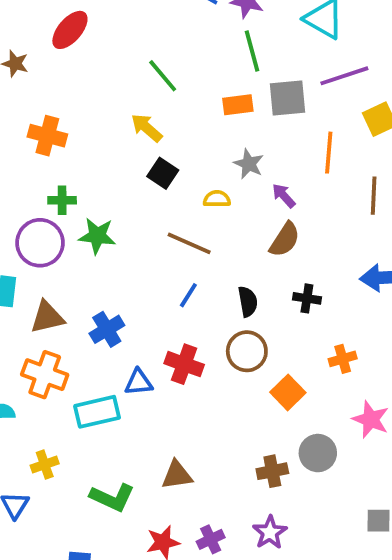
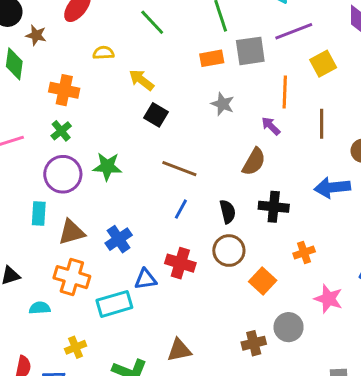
green line: (163, 76) -> (152, 22), moved
purple arrow: (284, 196) -> (271, 126), moved
yellow semicircle: (217, 199) -> (103, 53), moved
green cross: (62, 200) -> (61, 131), moved, turned -36
black cross: (307, 298) -> (274, 207), size x1.4

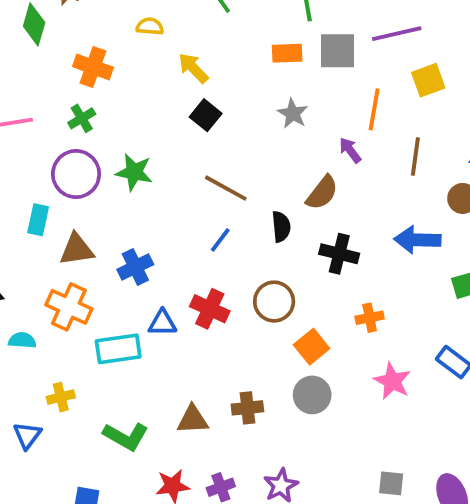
black semicircle: (228, 212) -> (281, 227), moved
gray circle: (289, 327) -> (312, 395), moved
brown cross: (254, 343) -> (247, 408), moved

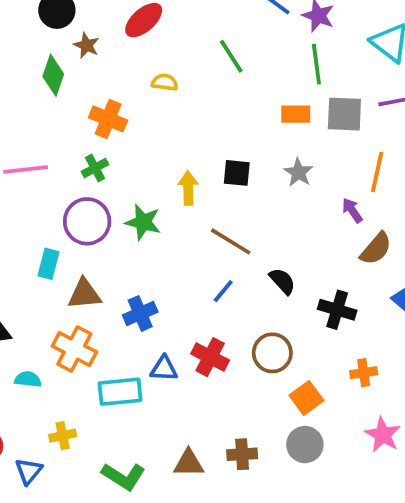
yellow arrow: (193, 68) -> (188, 188), moved, turned 40
black square: (206, 115) -> (237, 173), moved, turned -36
brown semicircle: (322, 193) -> (376, 249), moved
black semicircle: (281, 227) -> (282, 281), turned -40

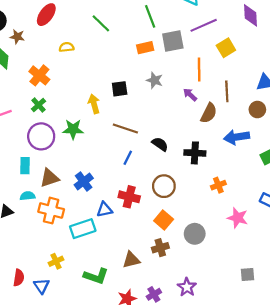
orange cross: (108, 119) -> (39, 75), turned 30
cyan semicircle: (28, 379) -> (27, 196), moved
orange square: (306, 398) -> (164, 220), moved

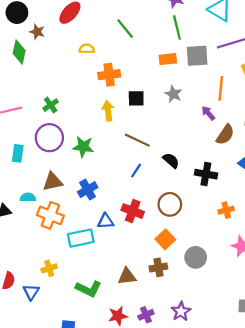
orange cross: (39, 75) -> (109, 75), moved, turned 36
green star: (73, 129) -> (83, 147), moved
cyan rectangle: (25, 166) -> (18, 153), moved

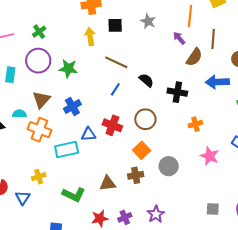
brown triangle: (53, 182) -> (41, 100), turned -36

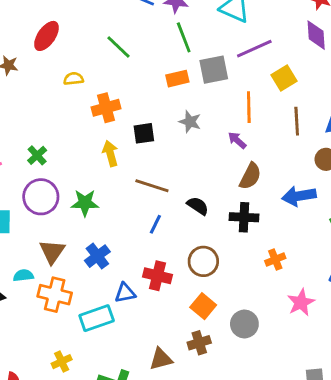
brown line: (213, 39) -> (297, 121), moved
brown semicircle: (194, 57) -> (250, 176), moved
pink star: (210, 156) -> (301, 302), turned 30

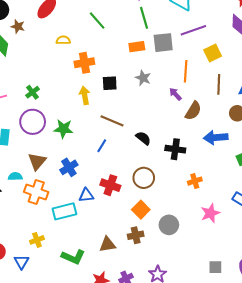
brown semicircle: (250, 176) -> (193, 111), moved
blue line: (155, 224) -> (102, 146), moved

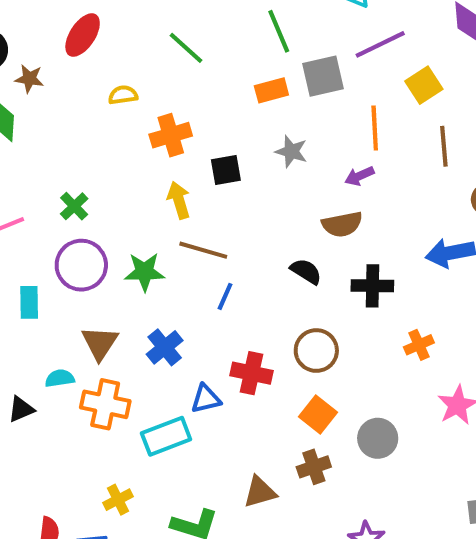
purple arrow: (175, 94) -> (359, 176), turned -64
brown semicircle: (193, 111) -> (342, 224), moved, turned 54
brown line: (112, 121) -> (203, 250), moved

